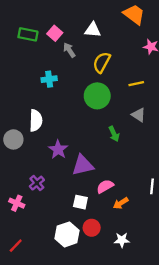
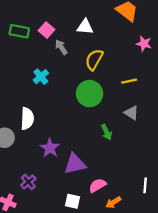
cyan cross: (49, 79) -> (41, 77), turned -32

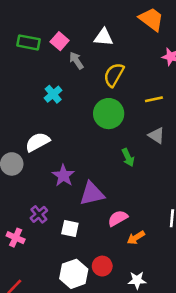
white semicircle: (27, 119) -> (38, 142), turned -120
white square: (73, 201) -> (70, 229), moved

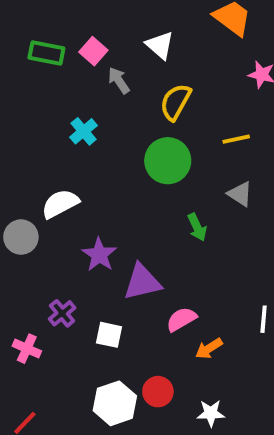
white triangle: (103, 37) -> (160, 45), turned 36

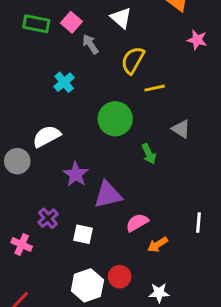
yellow line: (236, 139) -> (155, 88), moved
green circle: (168, 161) -> (115, 119), moved

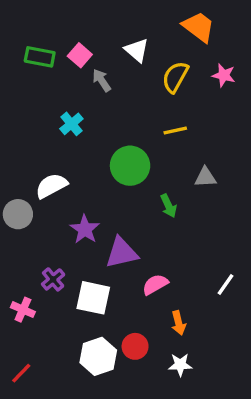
yellow semicircle: (133, 60) -> (175, 77), moved
gray triangle: (181, 129) -> (205, 177), turned -36
white line: (199, 223) -> (225, 284), turned 30
white square: (83, 234) -> (93, 298), size x1.5
orange arrow: (158, 245) -> (179, 323), moved, turned -72

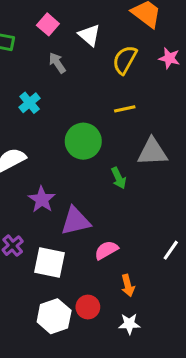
pink square: (80, 55) -> (48, 24), moved
gray triangle: (205, 177) -> (152, 152), size x1.5

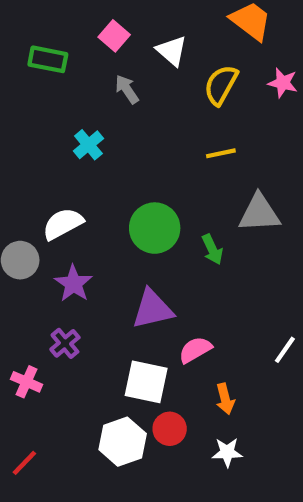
green circle: (83, 141) -> (155, 228), moved
purple star: (42, 200) -> (73, 284), moved
white square: (49, 262) -> (146, 382), moved

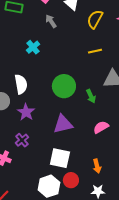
white semicircle: (63, 224) -> (21, 84), turned 108
pink semicircle: (195, 350) -> (101, 127), moved

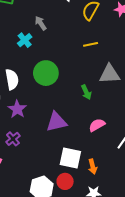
gray arrow: (51, 21) -> (41, 23), moved
green circle: (64, 86) -> (46, 73), moved
white square: (60, 158) -> (70, 158), moved

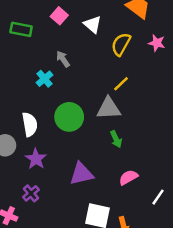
yellow line: (91, 44) -> (121, 84), turned -32
gray triangle: (110, 74) -> (109, 108), moved

